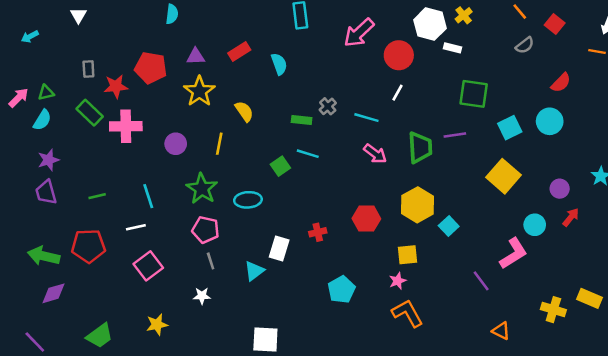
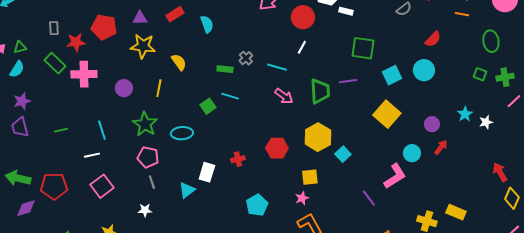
yellow star: (199, 91) -> (143, 46), turned -30
red pentagon: (88, 246) -> (54, 186), moved

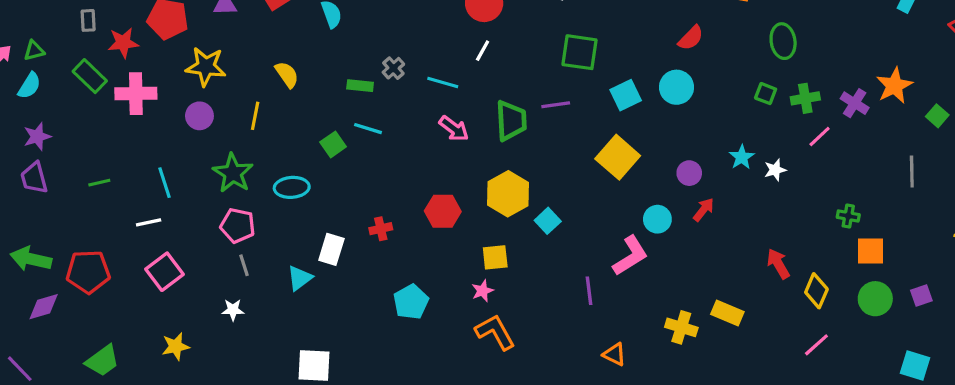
yellow star: (143, 46) -> (206, 67), moved
red arrow: (500, 172) -> (778, 264), moved
purple line: (369, 198) -> (589, 291), turned 30

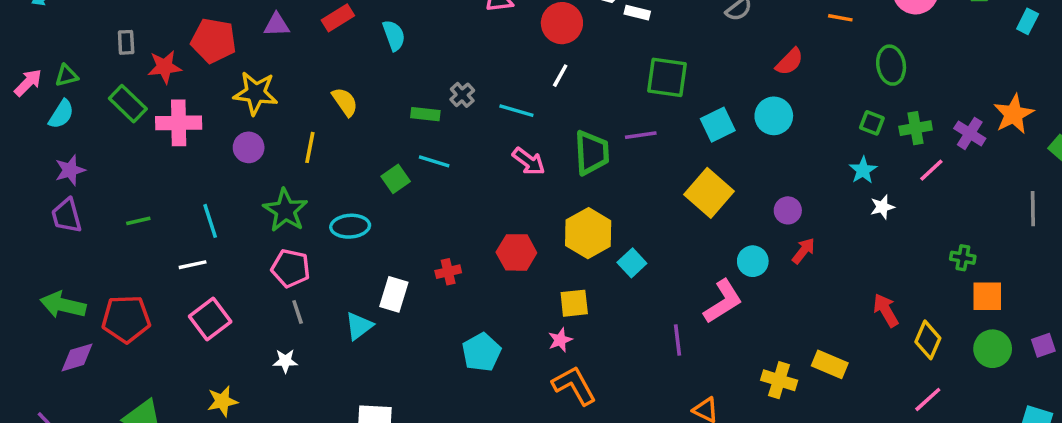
cyan star: (742, 157) -> (863, 170), moved

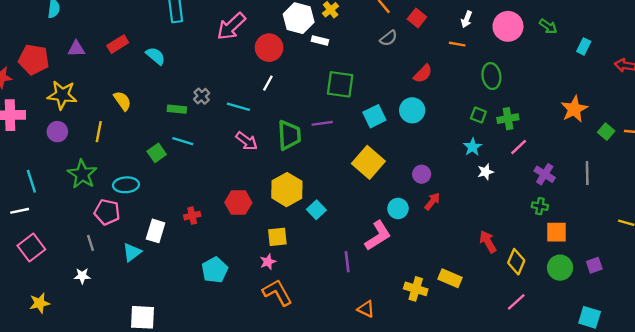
cyan semicircle: (394, 35) -> (156, 56), turned -30
purple cross: (970, 133) -> (545, 174), moved
pink pentagon: (291, 268) -> (107, 212), moved

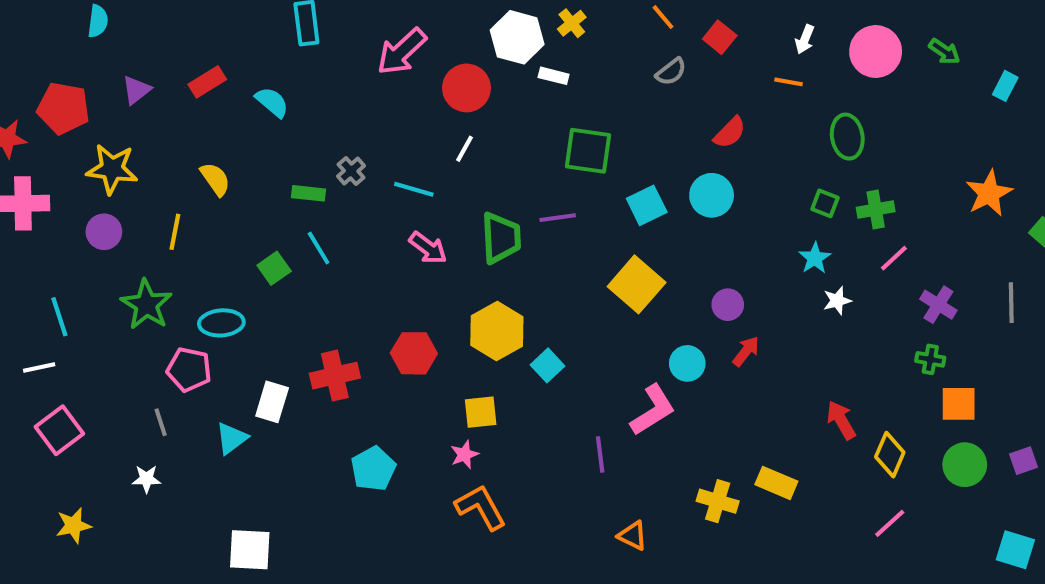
purple triangle: (76, 49) -> (136, 90), turned -36
cyan line: (183, 141) -> (319, 248), turned 42
red cross: (192, 216) -> (335, 376), size x1.6

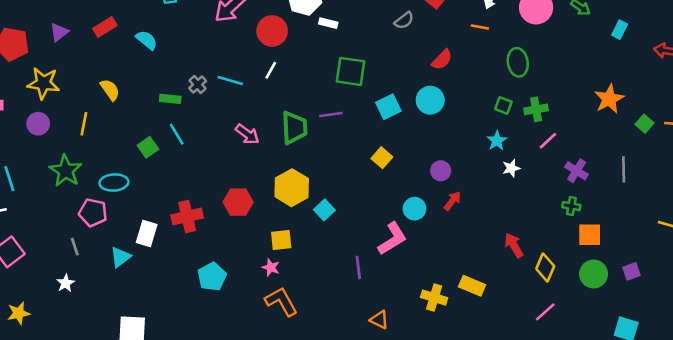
cyan line: (414, 189) -> (230, 81), moved
yellow square: (637, 284) -> (382, 158), size x0.6
pink star: (464, 455) -> (271, 267), turned -30
white star: (146, 479) -> (66, 283), turned -30

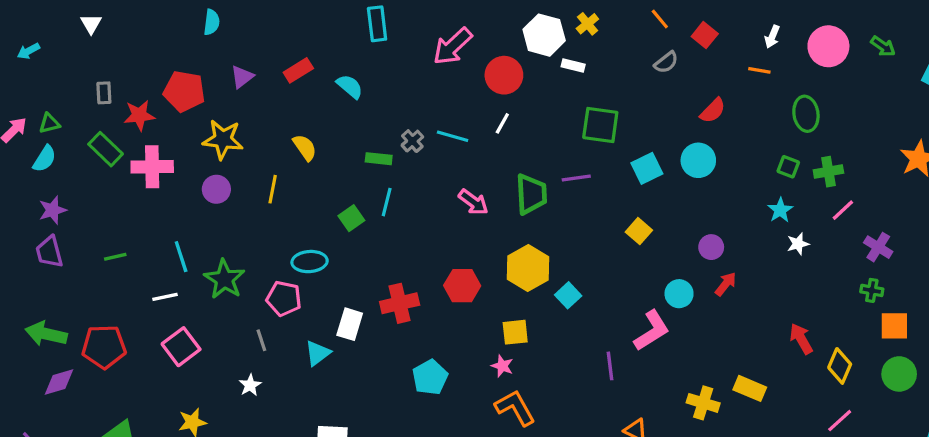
cyan line: (177, 134) -> (387, 202), turned 45
green star: (66, 171) -> (224, 279), moved

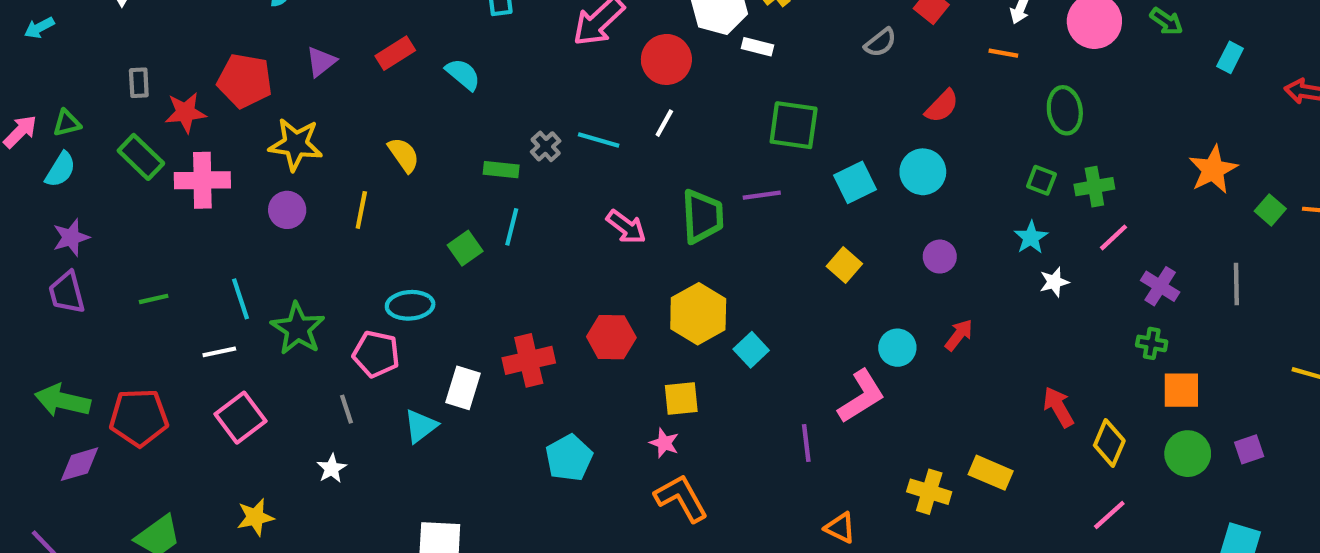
purple circle: (711, 247) -> (940, 257), moved

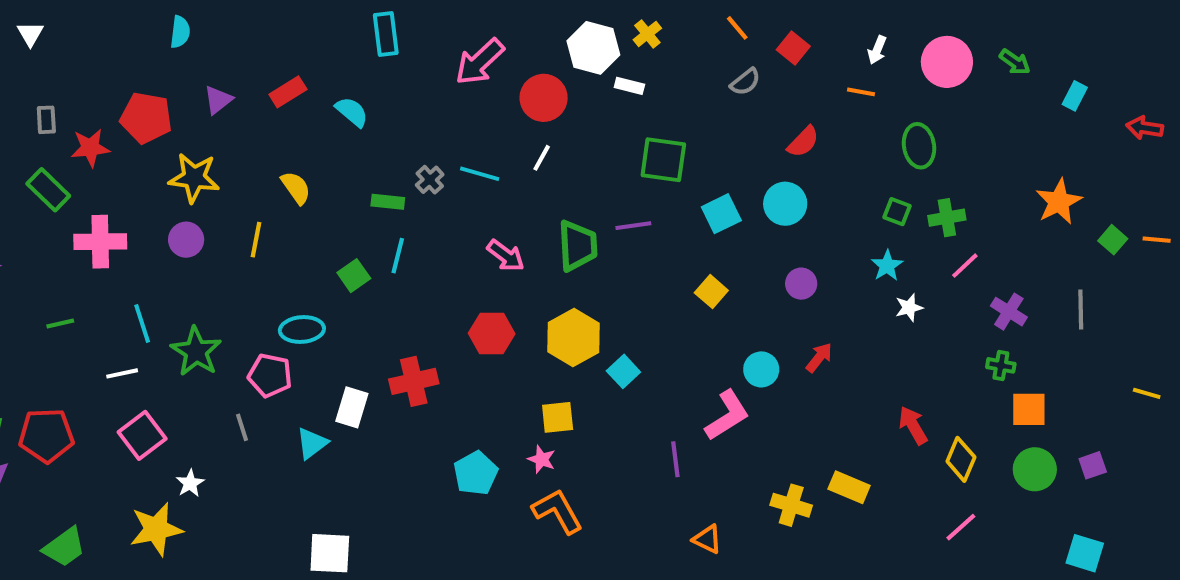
pink cross: (202, 180) -> (100, 242), moved
red hexagon: (611, 337) -> (492, 333), moved
cyan pentagon: (569, 458) -> (476, 473), moved
white star: (332, 468) -> (190, 483), moved
yellow star: (255, 517) -> (156, 529), size x1.5

